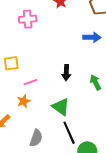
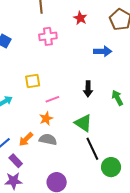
blue arrow: (92, 37) -> (103, 51), moved
gray semicircle: (36, 138) -> (48, 139), moved, turned -96

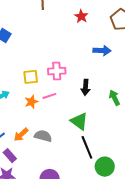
pink cross: (48, 36) -> (57, 71), moved
orange star: (46, 119) -> (31, 102), moved

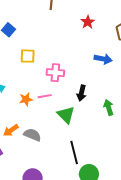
yellow square: (31, 77) -> (28, 56), moved
green triangle: (79, 121) -> (66, 115), moved

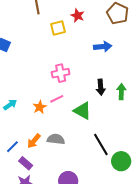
yellow square: (28, 56) -> (58, 28), moved
black arrow: (82, 93) -> (101, 87), moved
green arrow: (109, 107) -> (121, 92), turned 35

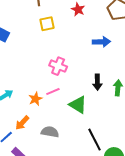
yellow square: (58, 28) -> (47, 24), moved
pink cross: (61, 73) -> (58, 66), turned 30
orange arrow: (34, 141) -> (22, 123), moved

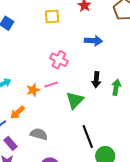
blue arrow: (101, 42) -> (93, 41), moved
green triangle: (78, 105) -> (75, 100), turned 36
gray semicircle: (50, 132) -> (39, 134), moved

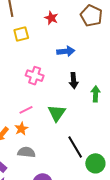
black arrow: (96, 80) -> (74, 81), moved
pink line: (51, 84) -> (26, 110), moved
orange star: (33, 90) -> (21, 129), moved

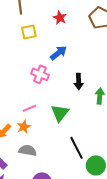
blue arrow: (66, 51) -> (58, 53), moved, turned -36

